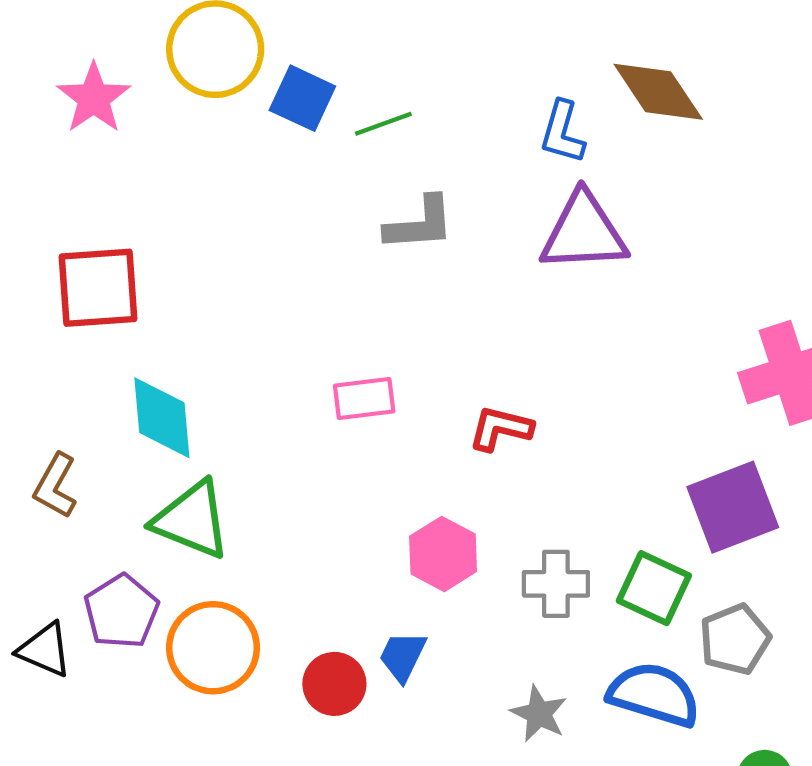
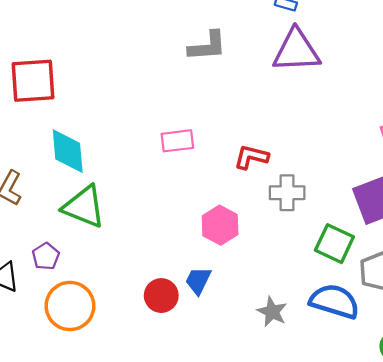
gray cross: (556, 584) -> (287, 193), moved
purple pentagon: (121, 611) -> (46, 256), size x0.7
orange circle: (213, 648) -> (70, 306), moved

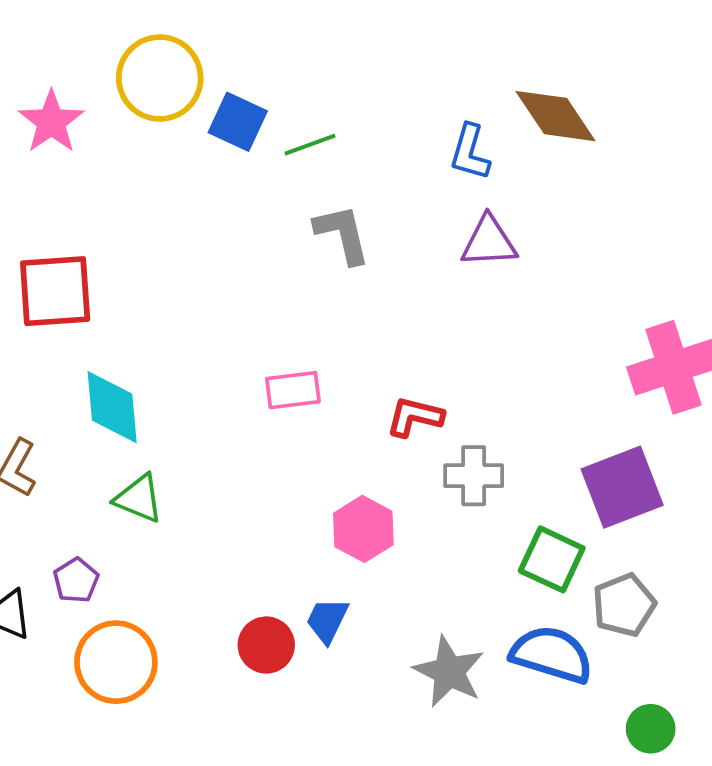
gray L-shape: (207, 46) -> (342, 234), turned -99
purple triangle: (296, 51) -> (489, 242), size x0.7
green triangle: (84, 207) -> (139, 499), size x0.7
gray star: (272, 312) -> (449, 672), size x1.4

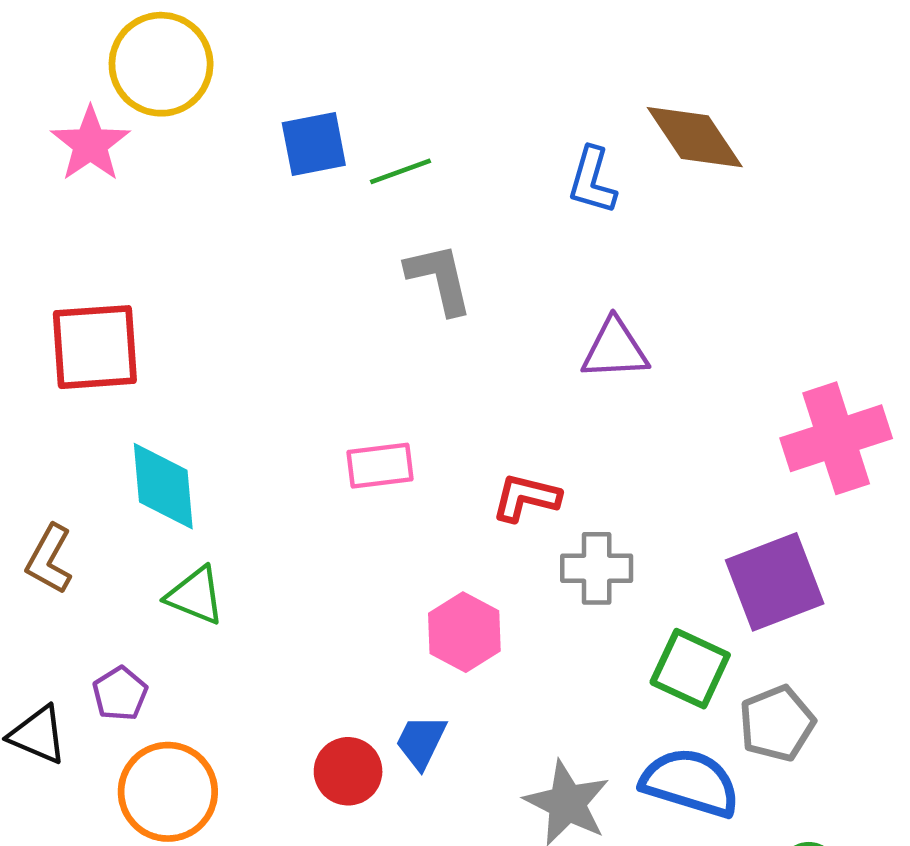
yellow circle: (160, 78) -> (161, 64), moved
blue square: (238, 122) -> (314, 144), turned -36
purple triangle: (489, 242) -> (615, 349), moved

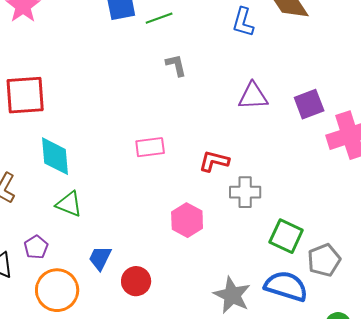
gray L-shape: (439, 279) -> (176, 65), size x0.7
purple square: (775, 582) -> (309, 104), moved, size x0.7
blue trapezoid: (421, 742) -> (100, 258), moved

